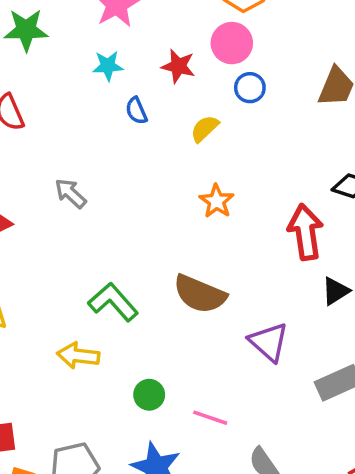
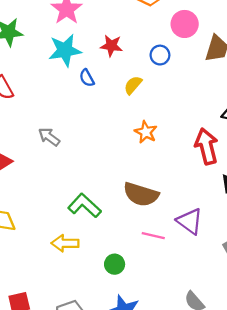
pink circle: (232, 43) -> (185, 24), moved
cyan star: (108, 66) -> (65, 50), size x1.6
pink line: (210, 418) -> (153, 236), moved

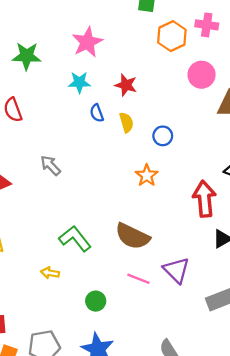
cyan star: (65, 50) -> (79, 82), size x0.7
blue circle: (160, 55) -> (163, 136), moved
yellow semicircle: (133, 85) -> (126, 122), moved, turned 114
yellow arrow: (65, 243) -> (50, 273), size x0.7

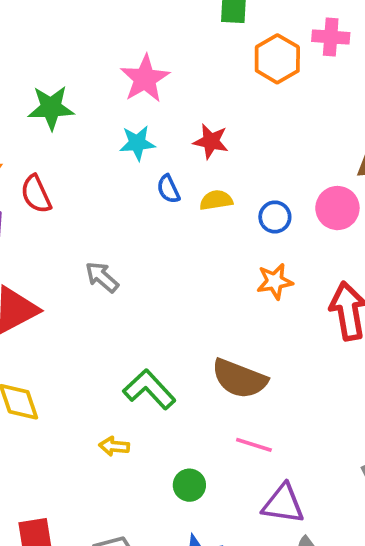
pink circle: (202, 75) -> (337, 208), moved
yellow semicircle: (126, 122) -> (216, 200), turned -78
orange star: (147, 175) -> (275, 281), moved, turned 30
purple triangle: (176, 270) -> (283, 504), moved, turned -32

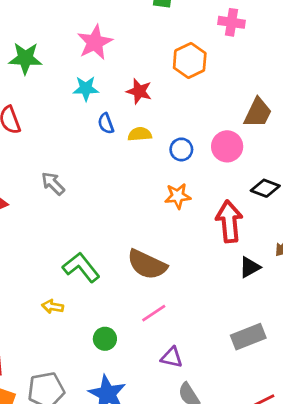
orange hexagon: (277, 59) -> (190, 61), moved
pink line: (254, 445) -> (154, 313), turned -55
purple triangle: (283, 504) -> (172, 357), size x0.7

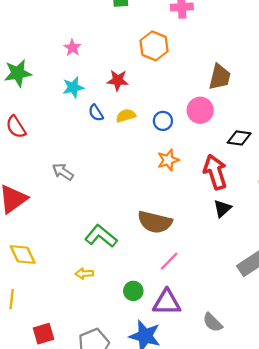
pink star: (95, 42) -> (72, 48), size x0.6
black triangle: (250, 267) -> (222, 209), moved
purple triangle: (172, 357) -> (167, 302), moved, size x1.5

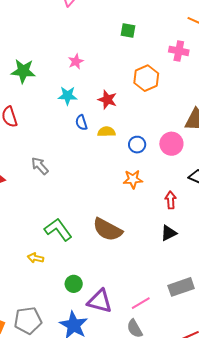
red arrow: (215, 172) -> (171, 200), size x0.6
pink line: (169, 261) -> (141, 303), moved

